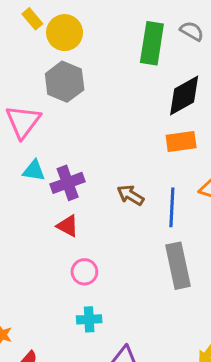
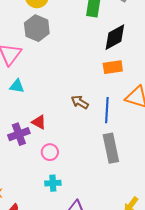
purple cross: (68, 183) -> (19, 134), moved

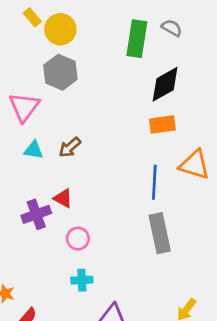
brown arrow: (80, 102) -> (70, 147), moved, turned -72

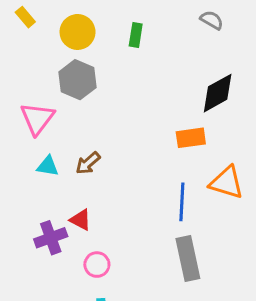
yellow rectangle: (32, 17) -> (25, 17), moved
gray semicircle: (172, 28) -> (212, 20), moved
green rectangle: (137, 39) -> (136, 35), moved, size x0.6
black diamond: (165, 84) -> (218, 93), moved

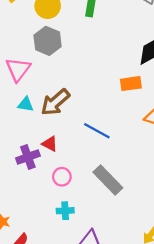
brown arrow: (88, 163) -> (55, 102), size x1.6
blue line: (182, 202) -> (97, 131), moved, turned -64
gray rectangle: (188, 259) -> (108, 180), moved, turned -32

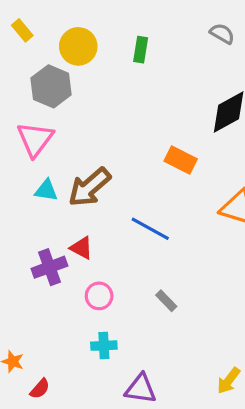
gray hexagon: (48, 41) -> (51, 86), moved
orange rectangle: (131, 84) -> (181, 160), moved, turned 35
gray rectangle: (108, 180) -> (166, 301), size x0.5

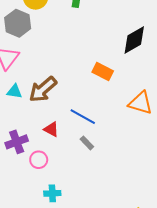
red triangle: (81, 248) -> (51, 129), moved
pink circle: (99, 296) -> (39, 160), moved
gray rectangle: (166, 301) -> (87, 143), moved

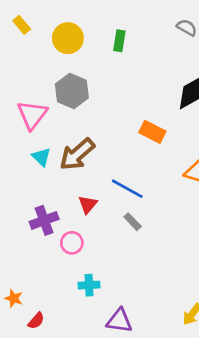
gray hexagon: (18, 23) -> (72, 91), moved
cyan triangle: (15, 91) -> (41, 157), turned 35
red triangle: (51, 129) -> (88, 205), turned 42

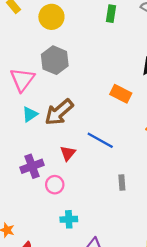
green rectangle: (119, 41) -> (111, 14), moved
cyan triangle: (41, 157) -> (30, 114), turned 42
gray rectangle: (133, 222) -> (122, 182), moved, turned 40

